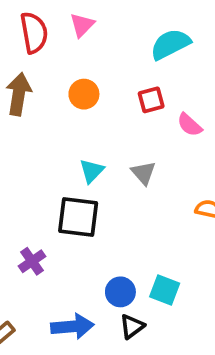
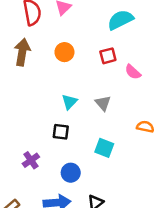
black square: (78, 217) -> (61, 132), size x0.6
cyan square: (165, 290) -> (104, 148), moved
blue circle: (120, 292) -> (71, 173), moved

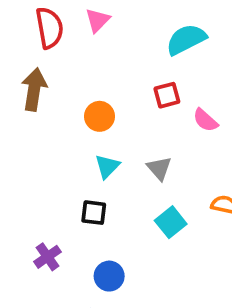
orange circle: (64, 52) -> (100, 116), moved
cyan square: (104, 148) -> (171, 222), moved, turned 30

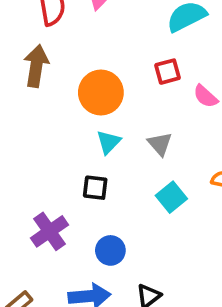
orange circle: (100, 116) -> (101, 93), size x1.5
purple cross: (48, 257) -> (50, 231), size x1.4

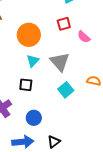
gray triangle: (160, 144) -> (60, 62), size x1.5

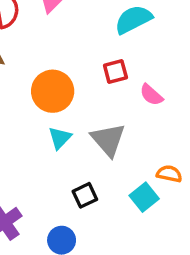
black square: (26, 85) -> (85, 195), moved, turned -32
cyan square: (66, 90) -> (144, 197), moved

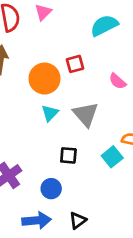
red square: (115, 71) -> (75, 64), moved
black square: (85, 195) -> (68, 155), turned 30

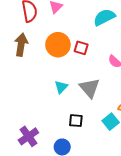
red square: (75, 64) -> (81, 48), turned 32
orange circle: (45, 79) -> (58, 45), moved

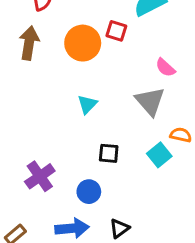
red square: (81, 48) -> (116, 31), moved
gray triangle: (90, 88) -> (150, 101), moved

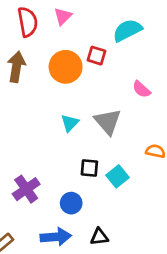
gray triangle: (150, 101) -> (108, 122), moved
cyan square: (159, 155) -> (118, 176), moved
black triangle: (119, 228) -> (99, 237), turned 30

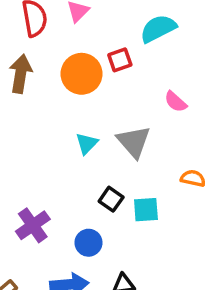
red square: (96, 56) -> (120, 60), turned -36
black square: (89, 168) -> (111, 199), turned 30
cyan square: (118, 176) -> (146, 210), turned 35

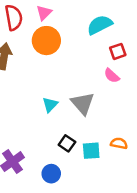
red square: (120, 60) -> (118, 51), moved
orange circle: (82, 74) -> (46, 41), moved
orange semicircle: (193, 178) -> (119, 143), moved

